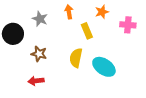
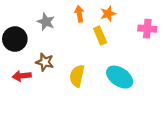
orange star: (102, 12) -> (108, 14), moved
yellow semicircle: (76, 58) -> (77, 76), moved
red arrow: (36, 81) -> (22, 76), moved

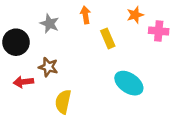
orange star: (108, 14) -> (135, 15), moved
yellow semicircle: (77, 76) -> (63, 102), moved

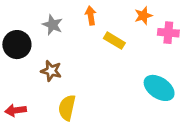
yellow rectangle: (108, 38) -> (114, 41), turned -36
red arrow: (23, 82) -> (16, 110), moved
cyan ellipse: (129, 83) -> (159, 88), moved

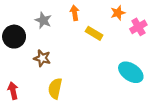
pink cross: (168, 33) -> (138, 27), turned -35
red arrow: (16, 110) -> (13, 91), turned 84

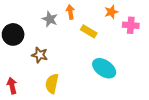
gray star: (43, 20) -> (50, 19), moved
pink cross: (138, 27) -> (131, 25), turned 35
cyan ellipse: (131, 72) -> (104, 68), moved

